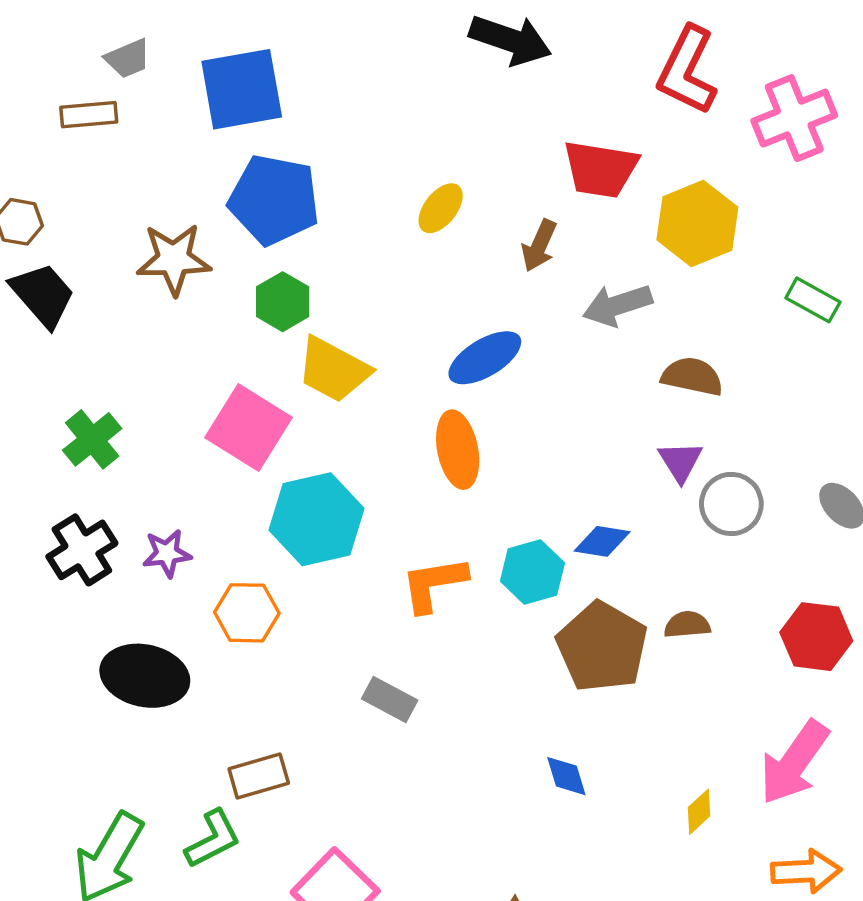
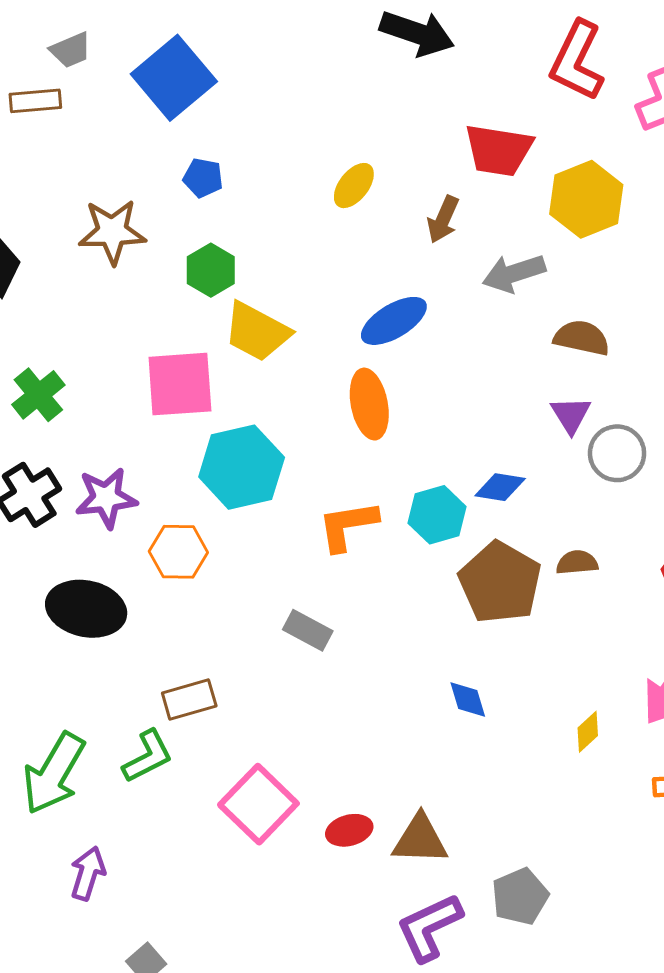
blue square: (242, 89) -> (174, 78), turned -30
blue pentagon: (274, 200) -> (203, 178), size x0.5
pink square: (249, 427) -> (180, 384), turned -36
purple star: (167, 553) -> (106, 498), size x1.4

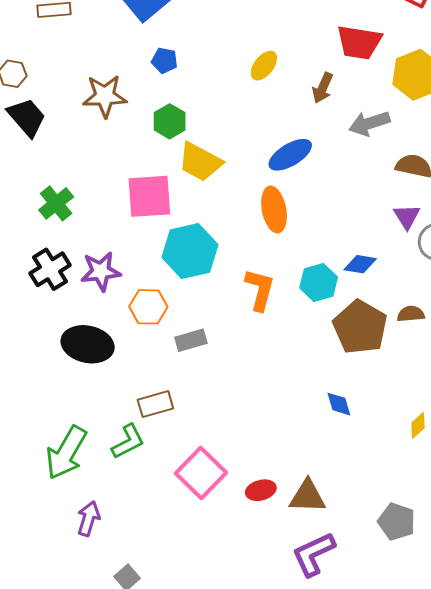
orange L-shape: (348, 526) -> (260, 290), turned 114
gray rectangle: (308, 630) -> (191, 340), moved, turned -44
gray pentagon: (520, 896) -> (397, 522), moved, turned -30

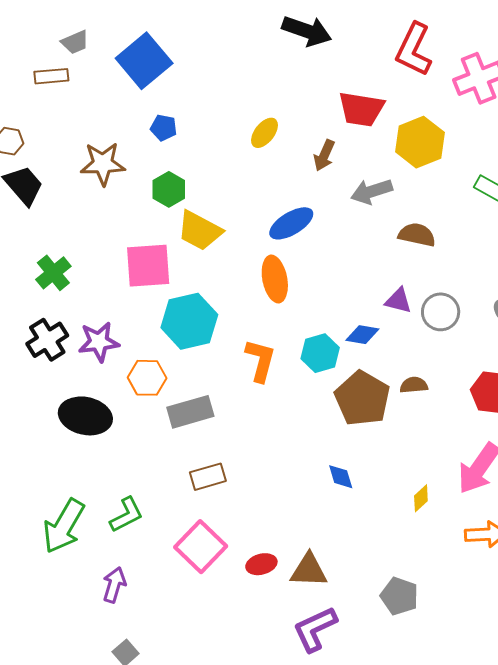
purple triangle: (407, 217) -> (398, 301), moved, turned -44
gray rectangle: (191, 340) -> (190, 412), size x1.4
brown rectangle: (155, 404) -> (208, 477), moved
purple arrow: (89, 519) -> (114, 585), moved

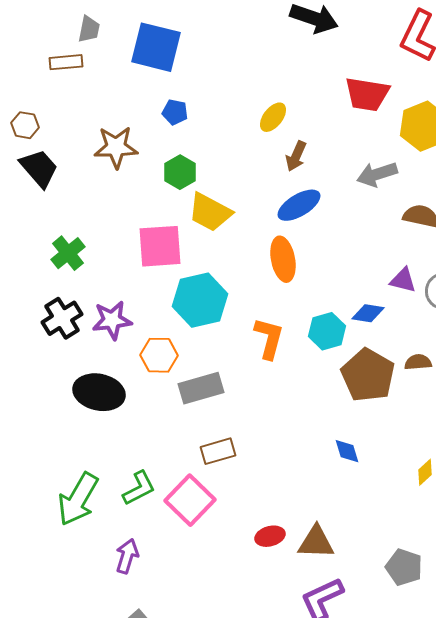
gray trapezoid: (75, 42) -> (89, 29), turned -56
blue square: (144, 61) -> (156, 47), turned -36
brown arrow: (324, 155) -> (296, 156), moved
pink square: (201, 547) -> (190, 500), moved

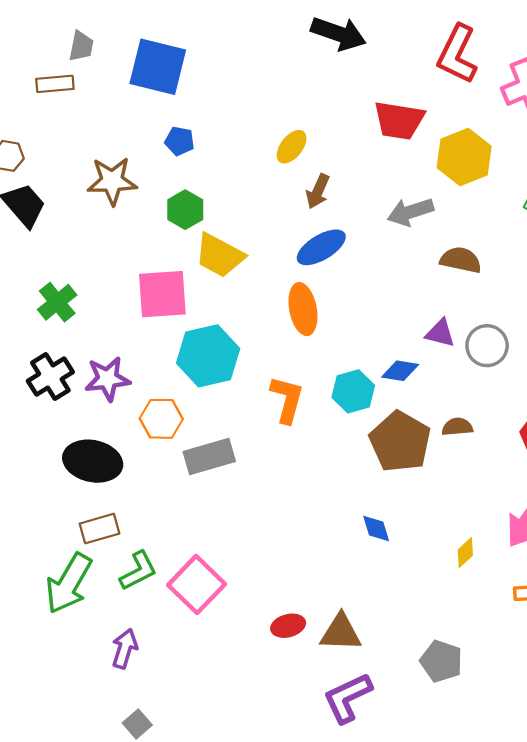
brown rectangle: (218, 451) -> (99, 529), moved

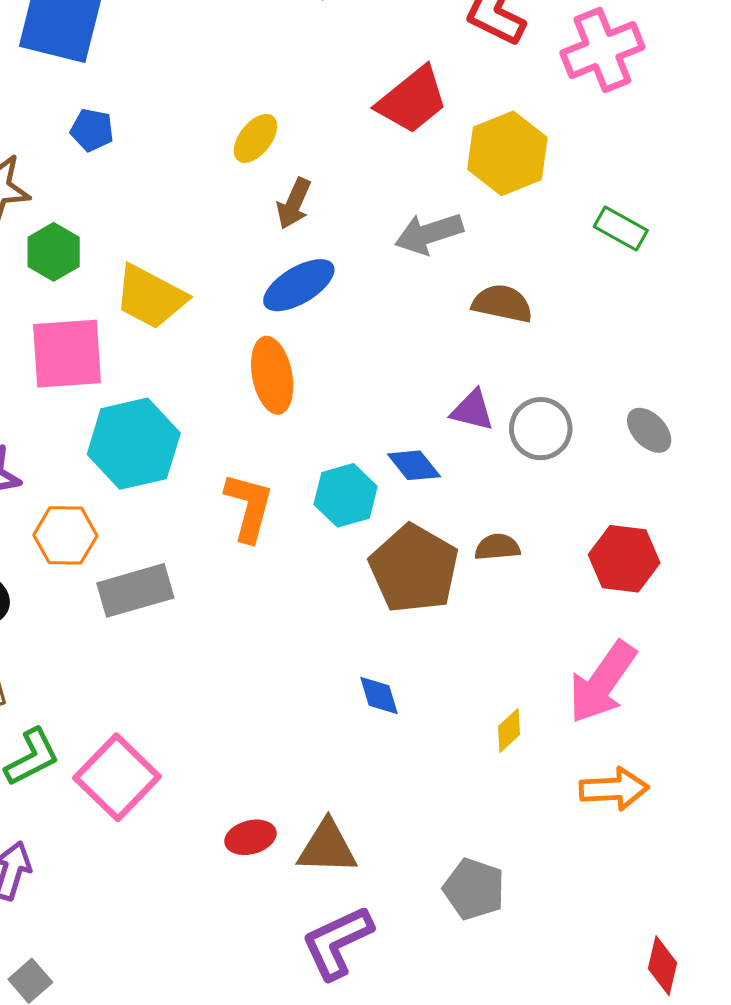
red trapezoid: (399, 120) -> (412, 100), turned -48
green hexagon: (185, 210) -> (54, 252), moved
blue diamond: (400, 371) -> (414, 465), turned 42

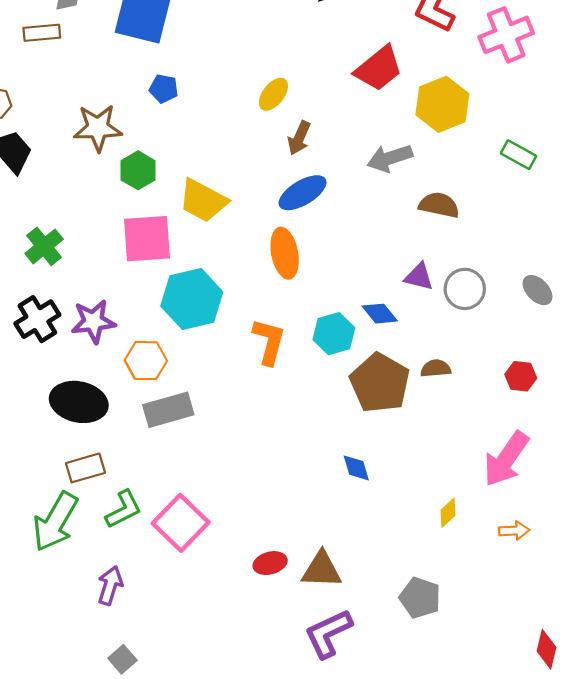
red hexagon: (624, 559) -> (521, 376), size x0.7
gray rectangle: (135, 590) -> (168, 410), moved
yellow diamond: (509, 731) -> (448, 513), moved
orange arrow: (614, 789) -> (514, 531), size x0.7

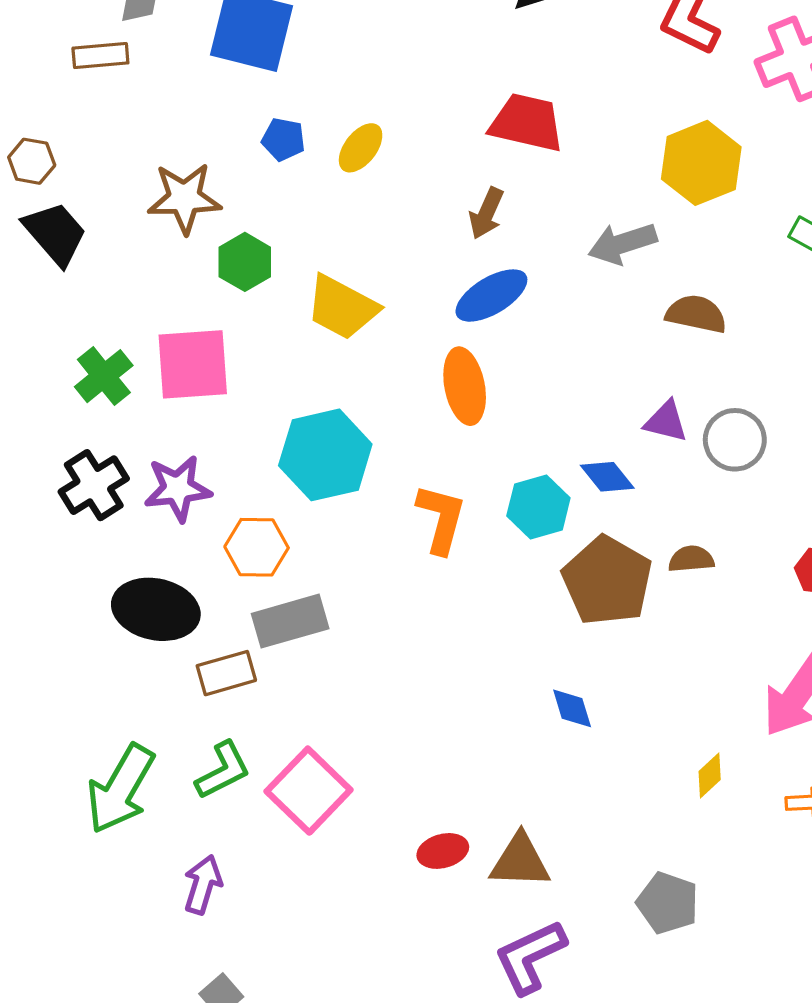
red trapezoid: (379, 69) -> (527, 123), moved, turned -128
yellow ellipse: (273, 94) -> (361, 148), moved
pink square: (147, 239) -> (193, 364), moved
brown rectangle: (85, 468) -> (226, 673), moved

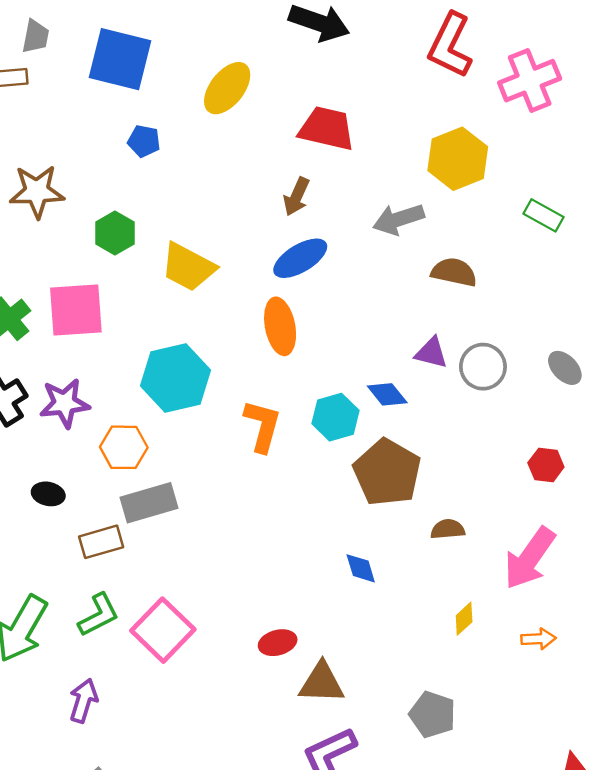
yellow ellipse: (361, 148) -> (227, 88), moved, size x1.4
brown star: (184, 198) -> (37, 191), moved
brown semicircle: (691, 559) -> (448, 529), moved
black ellipse: (156, 609) -> (48, 494), size x0.5
red ellipse: (443, 851) -> (278, 643), moved

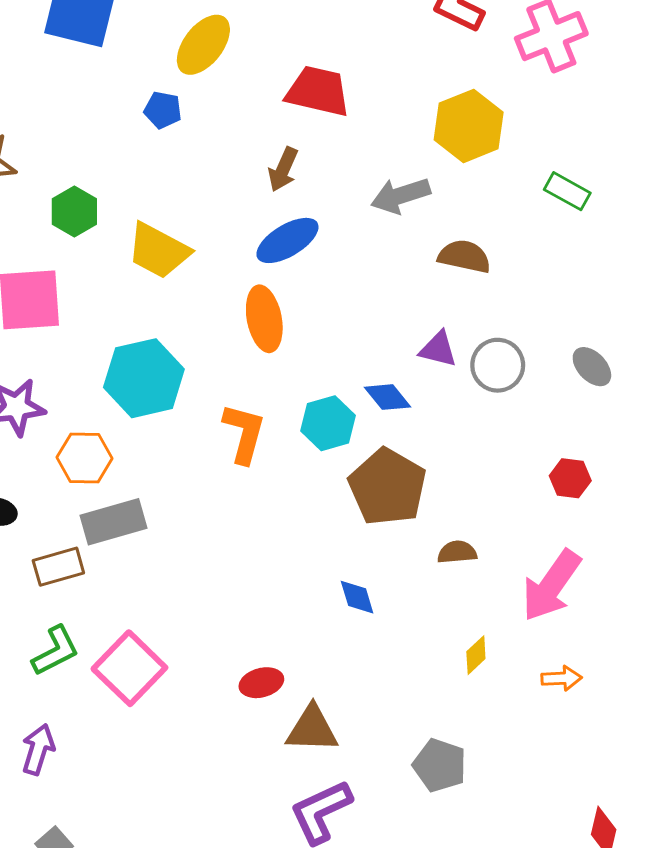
blue pentagon: (144, 141) -> (163, 110), moved

